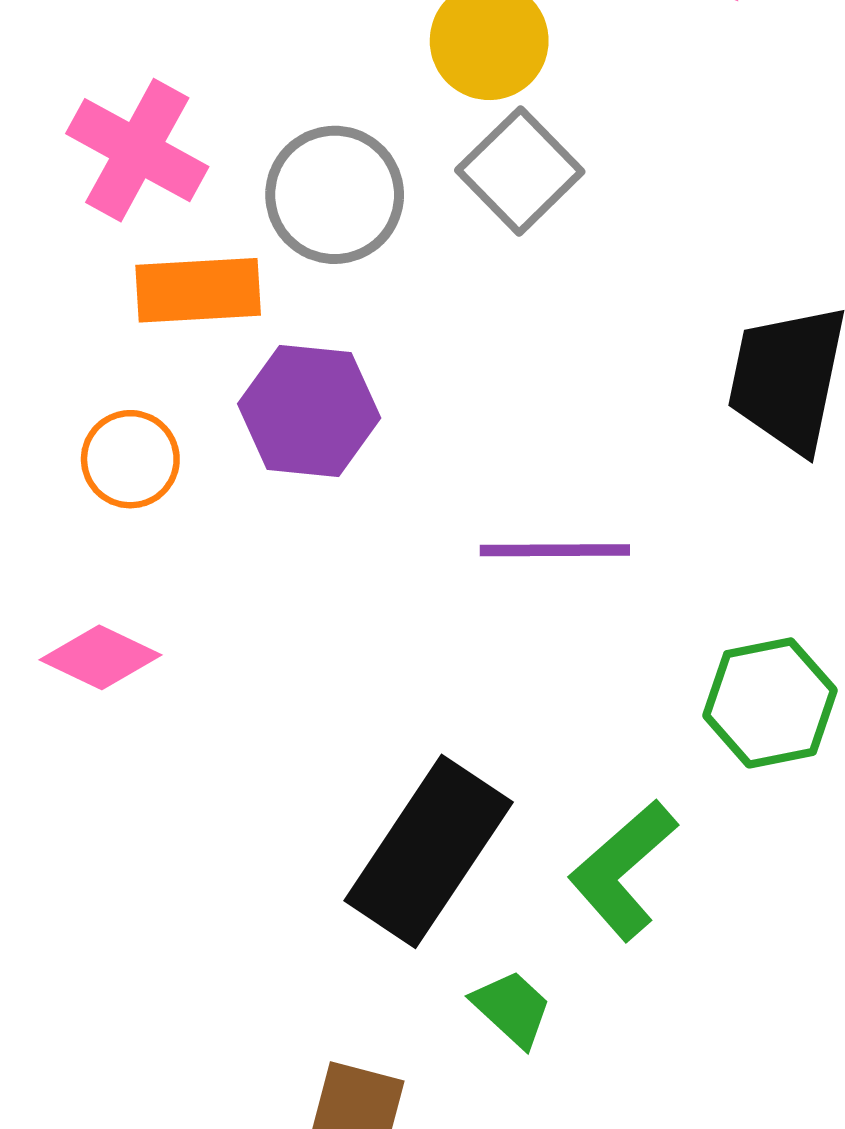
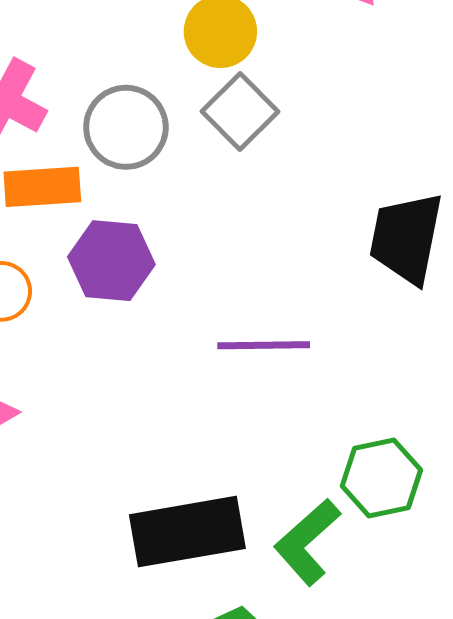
green hexagon: (770, 703) -> (381, 478), moved
black rectangle: (429, 851) -> (187, 532), turned 47

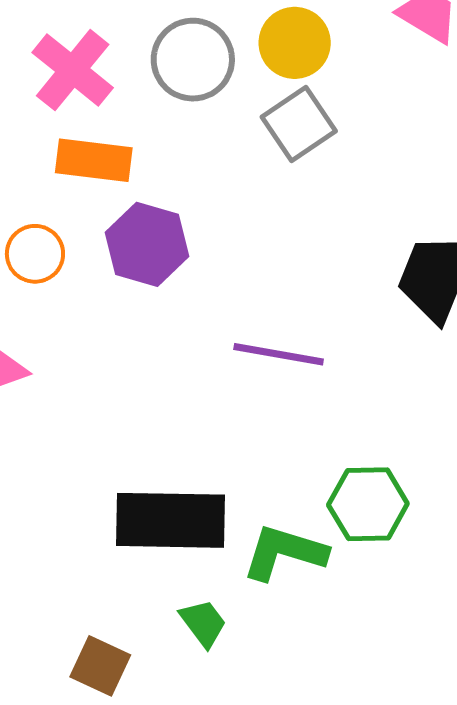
gray circle: (126, 127) -> (193, 60), moved
green L-shape: (307, 542) -> (284, 552), turned 48

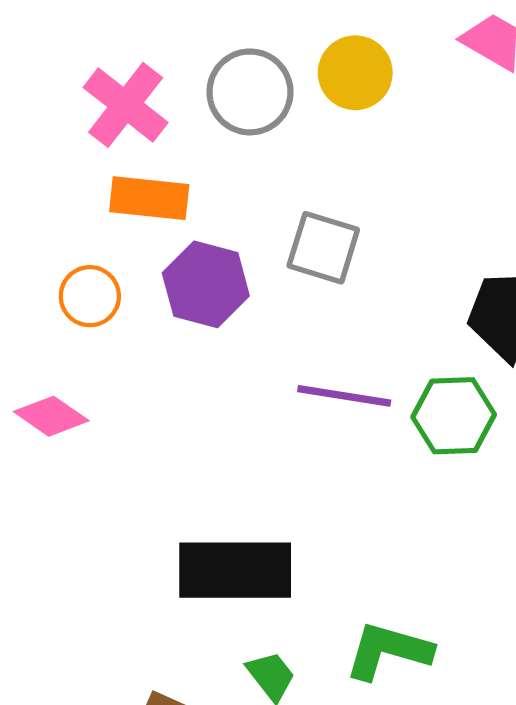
gray square: (299, 124) -> (323, 248), moved, turned -38
green hexagon: (368, 504) -> (454, 416), moved
green L-shape: (284, 552) -> (388, 651), moved

